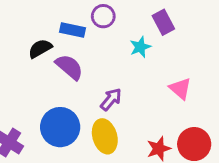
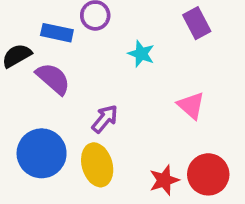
purple rectangle: (163, 22) -> (197, 23), moved
cyan star: (140, 47) -> (141, 54), turned -30

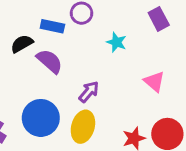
yellow ellipse: (97, 165) -> (83, 127), turned 32

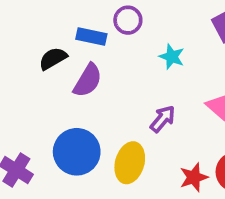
purple semicircle: (50, 61) -> (88, 80), turned 80
purple arrow: (89, 92) -> (163, 119), moved

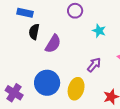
blue rectangle: (91, 37) -> (25, 13), moved
black semicircle: (53, 59) -> (34, 32), turned -49

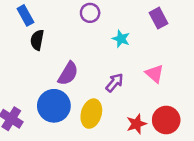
blue rectangle: (25, 13) -> (25, 15), turned 49
purple semicircle: (53, 44) -> (68, 74), moved

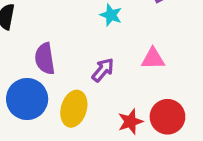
purple semicircle: (68, 74) -> (45, 59), turned 140
pink triangle: (155, 74) -> (153, 59), turned -42

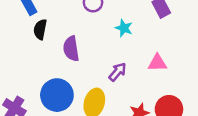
purple semicircle: (45, 59) -> (71, 49), moved

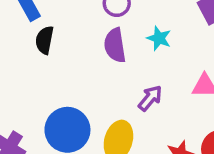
purple semicircle: (71, 49) -> (115, 45), moved

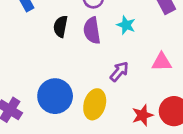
black semicircle: (45, 40) -> (61, 26), moved

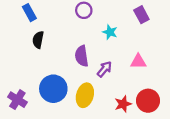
black semicircle: (61, 26) -> (38, 40), moved
purple semicircle: (92, 31) -> (82, 56), moved

